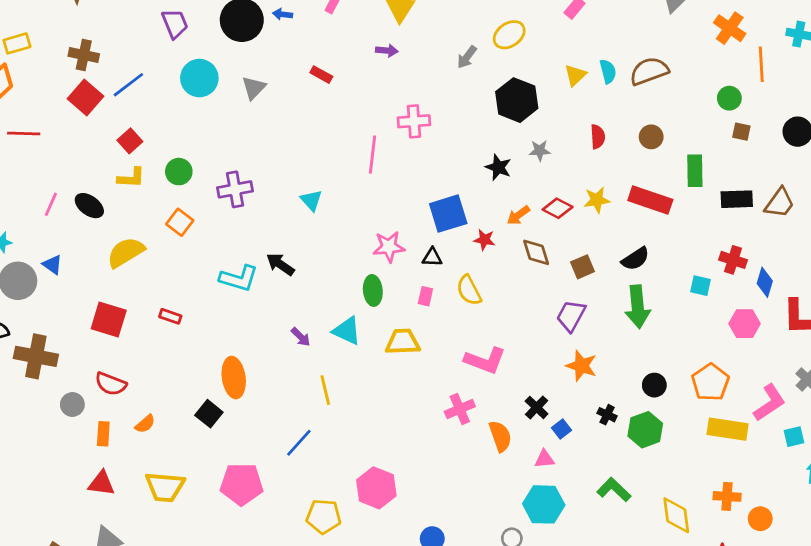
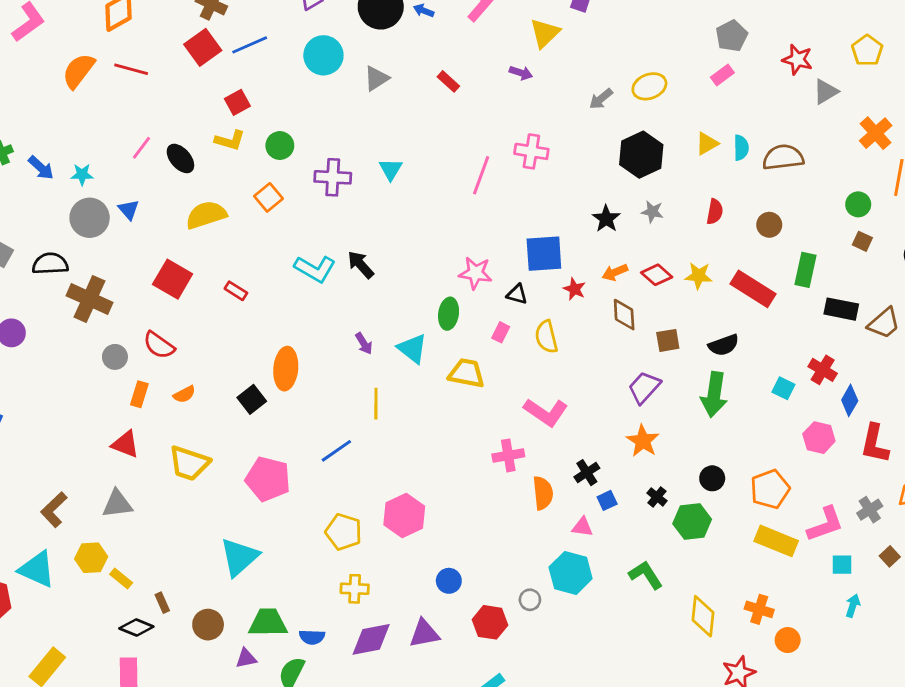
cyan triangle: (311, 200) -> (391, 169), moved

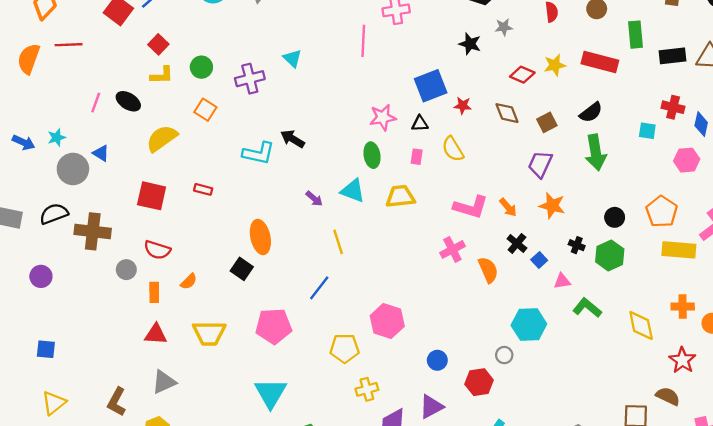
orange arrow: (615, 272) -> (508, 207), moved, turned -90
pink triangle: (582, 527) -> (562, 281), moved

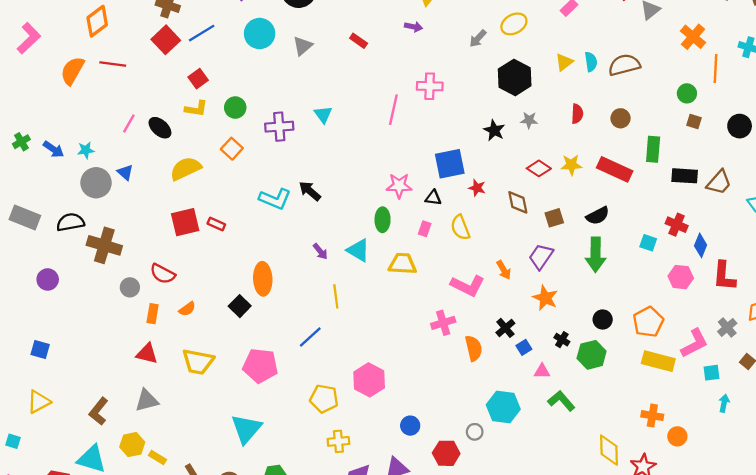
red square: (152, 196) -> (185, 222), moved, turned -36
orange arrow: (508, 207) -> (504, 270), moved
yellow diamond: (641, 325) -> (609, 450), moved

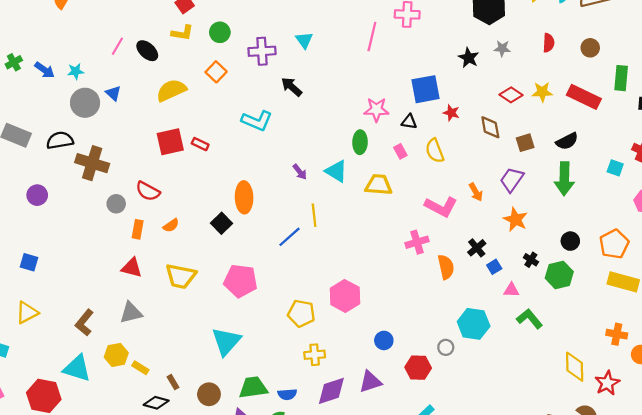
black arrow: (310, 191) -> (292, 87), moved
pink rectangle: (425, 229) -> (400, 151), turned -48
blue line: (310, 337) -> (290, 237), moved

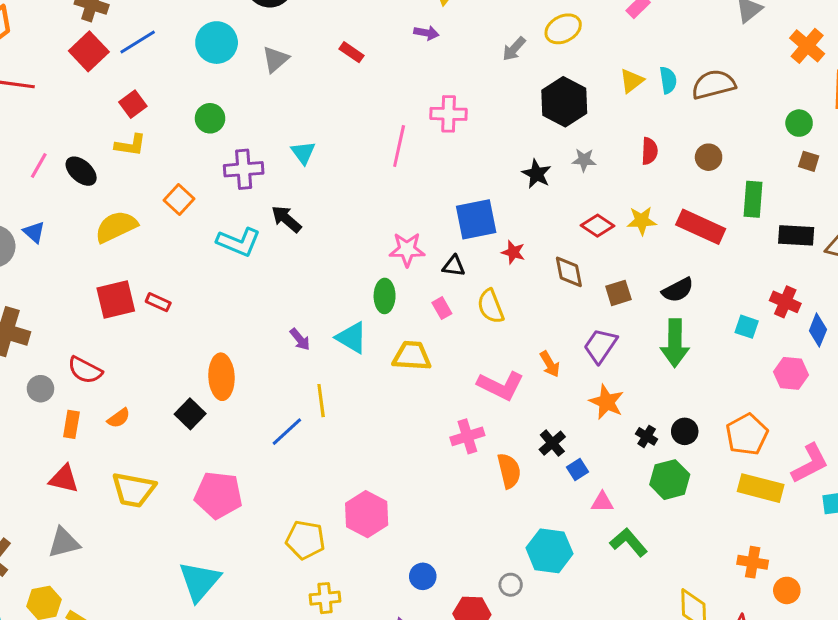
green circle: (220, 32) -> (210, 118), moved
cyan L-shape: (257, 121) -> (239, 242), moved
black cross: (531, 260) -> (647, 436), moved

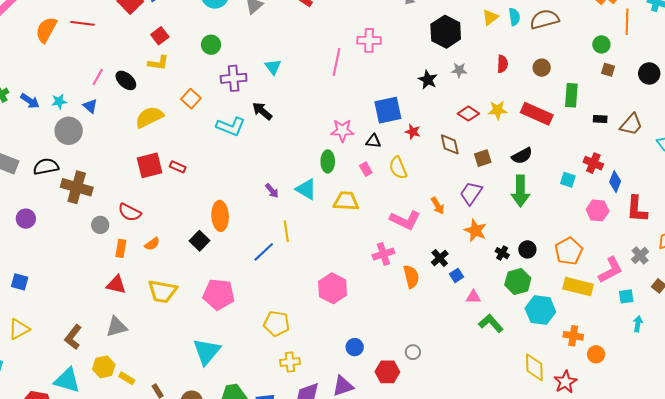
blue triangle: (34, 232) -> (90, 106), moved
black rectangle: (796, 235) -> (600, 119), size x0.6
pink hexagon: (367, 514) -> (333, 288), moved
cyan hexagon: (549, 551) -> (540, 310), moved

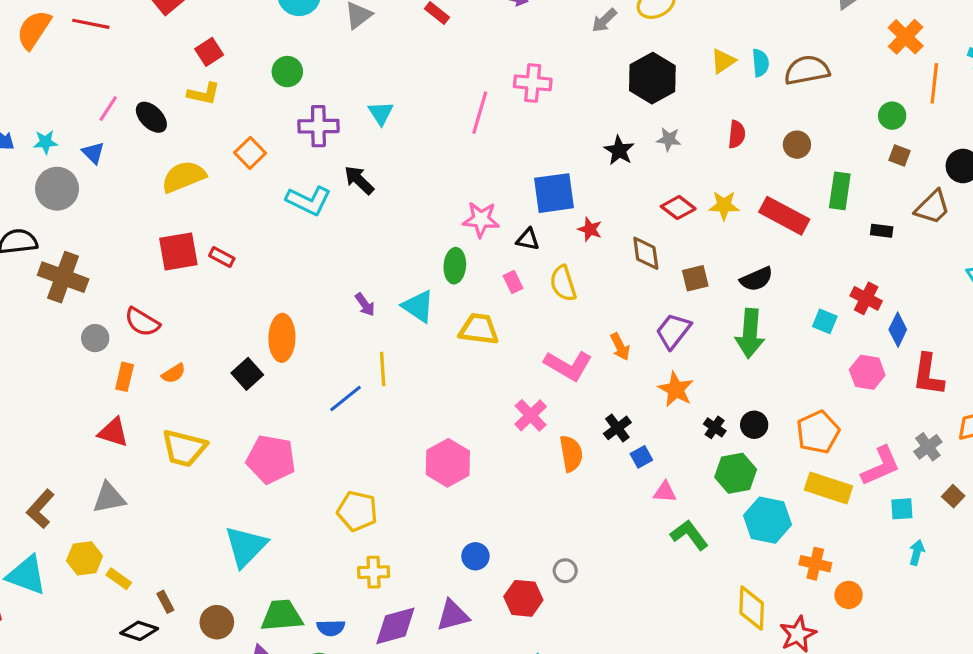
brown trapezoid: (631, 124) -> (932, 207), moved
pink cross: (383, 254) -> (531, 415), turned -30

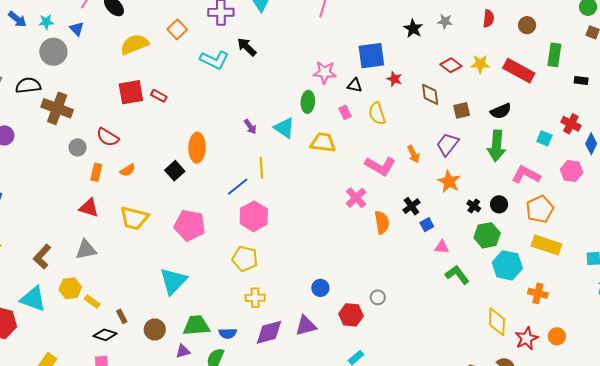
pink hexagon: (448, 463) -> (254, 216), moved
pink L-shape: (881, 466) -> (526, 175), moved, turned -128
orange circle: (849, 595) -> (557, 336), moved

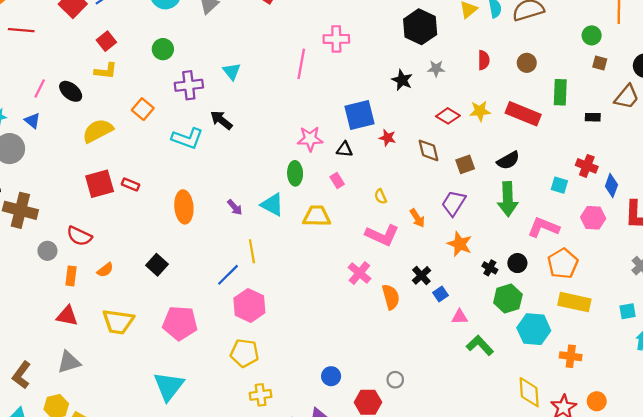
yellow semicircle: (377, 113) -> (381, 196), moved, size x0.6
orange ellipse: (197, 148) -> (184, 207), moved

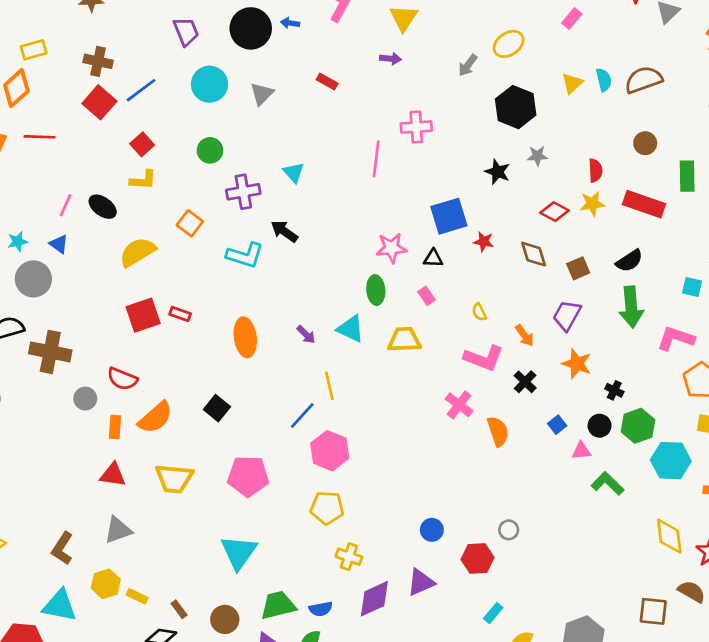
red semicircle: (484, 60) -> (595, 170), moved
black circle: (517, 263) -> (600, 426), moved
orange semicircle: (105, 270) -> (155, 418), size x1.8
black cross: (421, 275) -> (525, 382), moved
yellow cross: (261, 395) -> (349, 557), turned 30

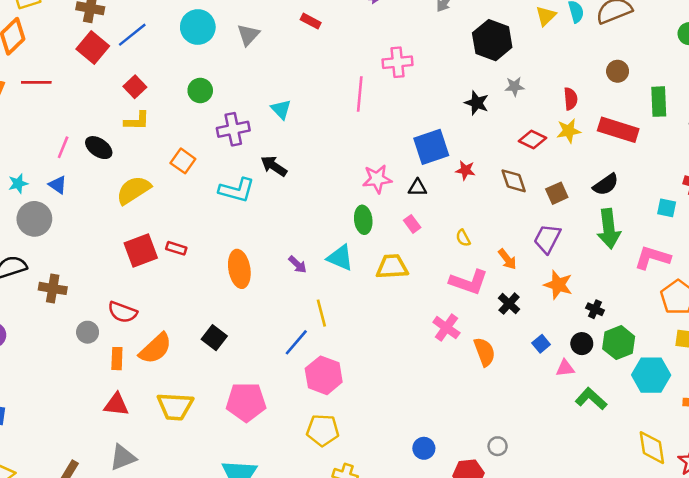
brown cross: (50, 352) -> (53, 288), size x0.7

